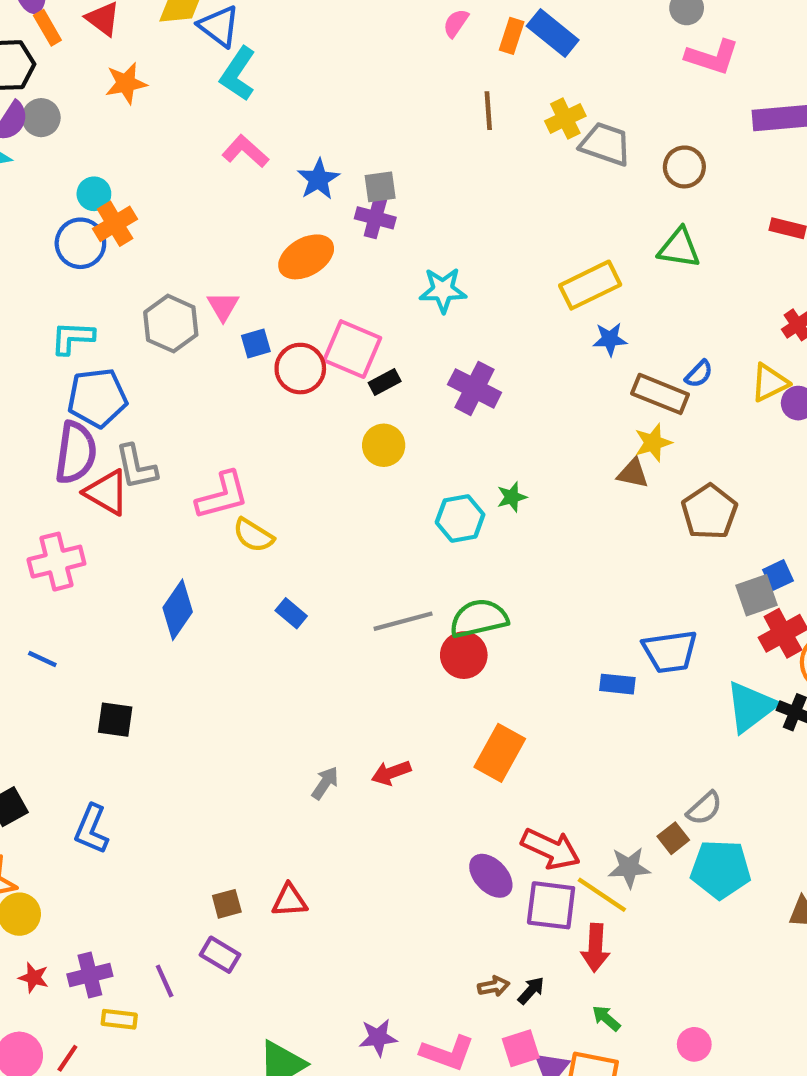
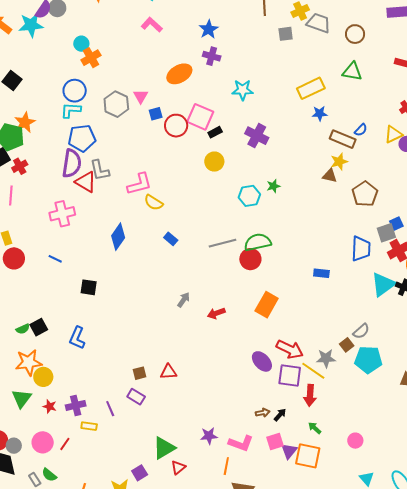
blue star: (318, 179) -> (209, 29), moved
gray square: (380, 187) -> (286, 34), moved
blue circle: (80, 243) -> (75, 91), moved
blue trapezoid: (670, 652) -> (361, 249), moved, turned -80
gray arrow: (325, 783) -> (184, 300), moved

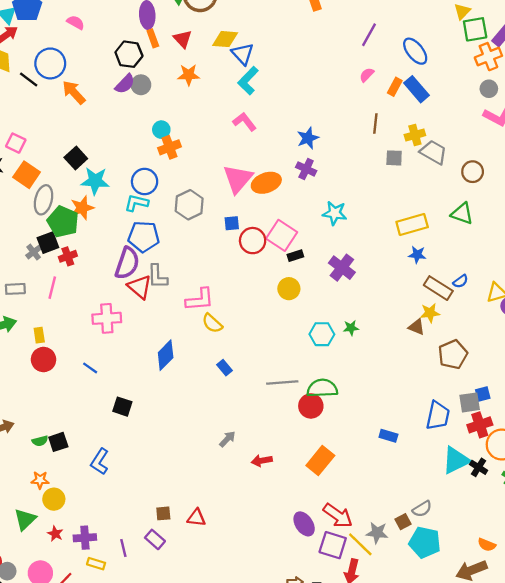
cyan star: (31, 25) -> (95, 181), moved
pink triangle: (141, 96) -> (238, 179), moved, size x1.8
orange star: (29, 362) -> (40, 480), size x0.6

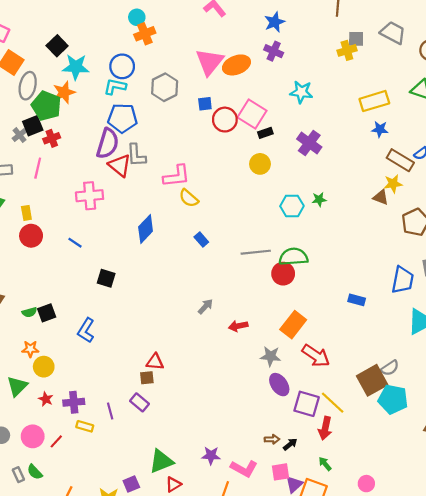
yellow cross: (415, 135) -> (347, 50), moved
red arrow: (338, 516) -> (316, 356), moved
red triangle: (196, 518) -> (155, 362), moved
brown square: (403, 522) -> (372, 380), size x2.0
gray star: (377, 533) -> (271, 356), moved

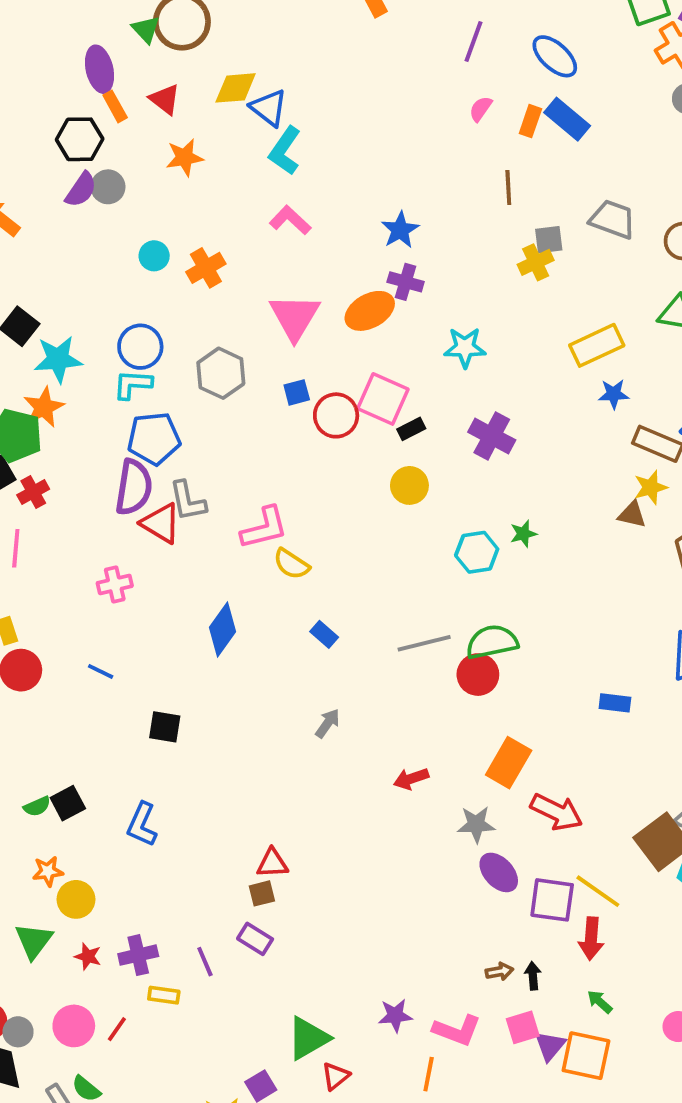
orange cross: (145, 34) -> (206, 268), moved
orange ellipse: (236, 65) -> (370, 311), moved
pink cross: (90, 196) -> (115, 584), size x0.7
gray arrow: (205, 307) -> (328, 723), moved
black arrow: (290, 444) -> (533, 976), turned -48

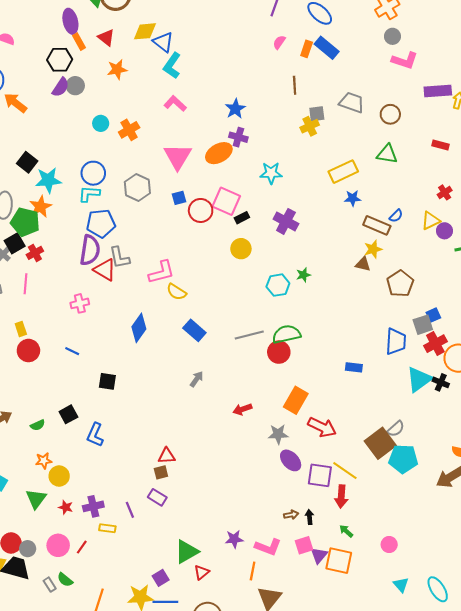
blue rectangle: (324, 634) -> (194, 330), size x1.5
black square: (68, 803) -> (68, 414), moved

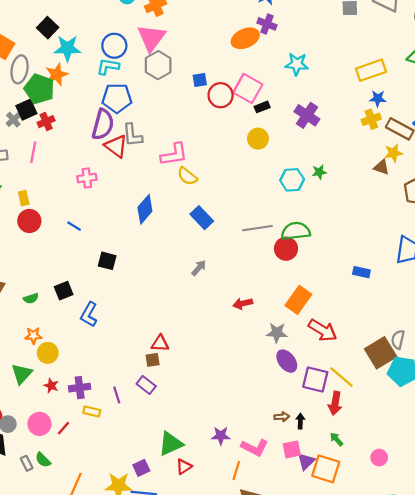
yellow cross: (310, 126) -> (371, 119), moved
pink triangle: (178, 157) -> (151, 38), moved
gray semicircle: (396, 429) -> (398, 340), turned 138

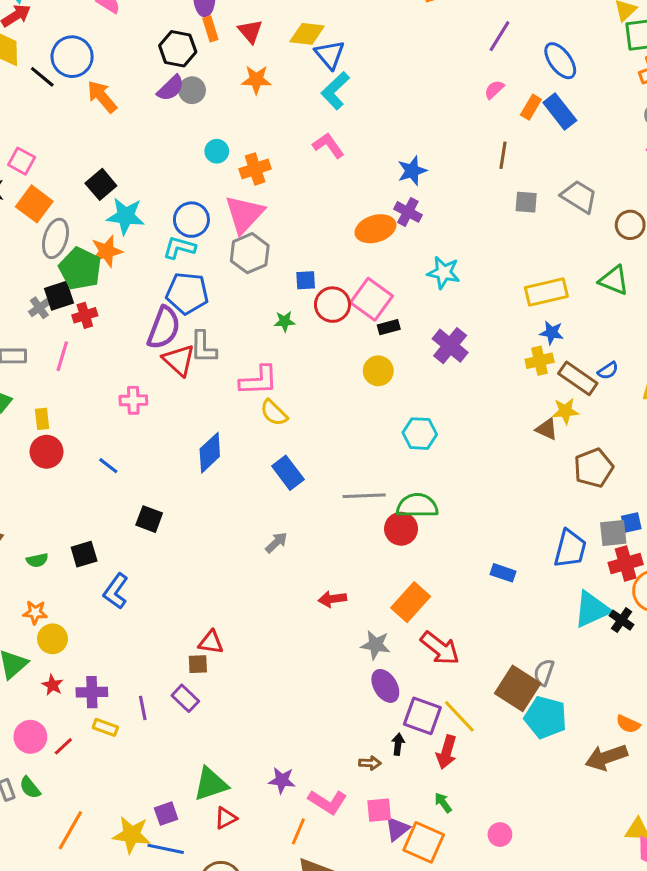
green star: (319, 172) -> (285, 321), moved
brown square: (381, 353) -> (518, 688), turned -32
black arrow: (300, 421) -> (398, 744), moved

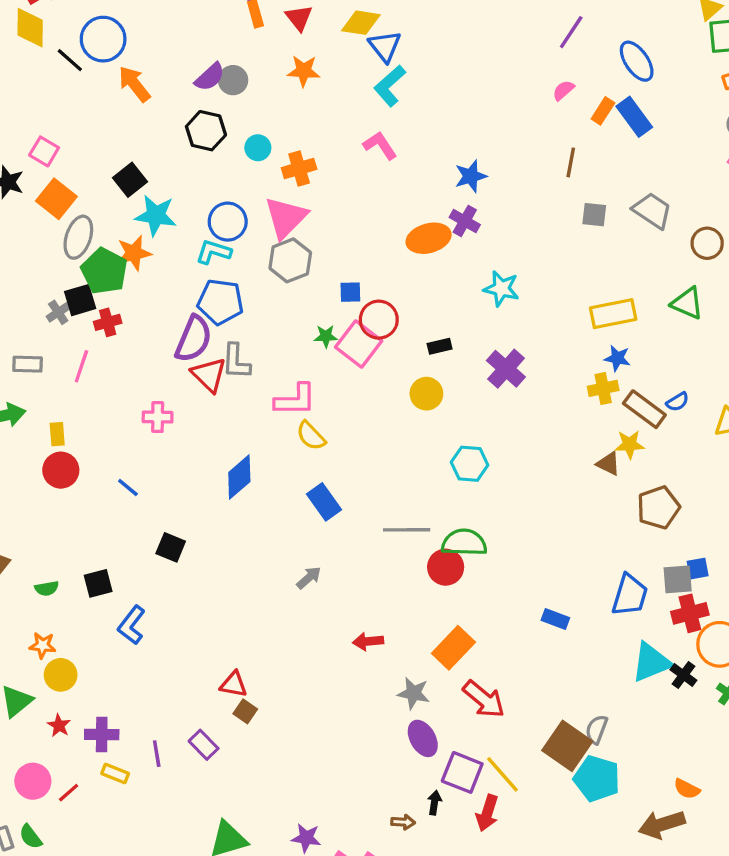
black hexagon: (178, 49) -> (206, 131), moved
pink square: (372, 299) -> (359, 344), moved
brown square: (198, 664) -> (245, 711), moved, turned 35

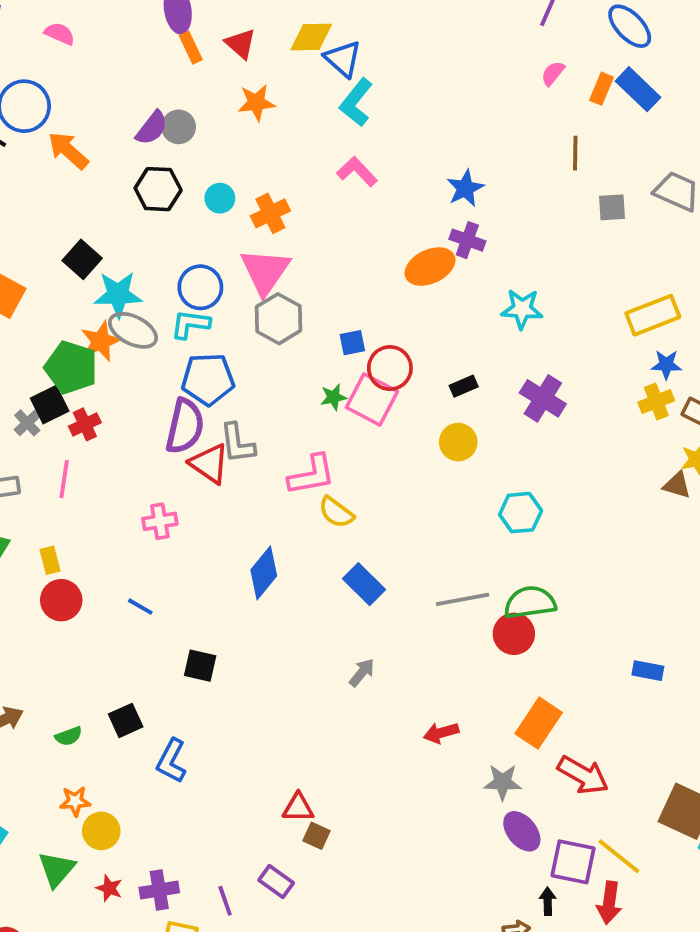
gray ellipse: (78, 237) -> (133, 330), moved, turned -72

